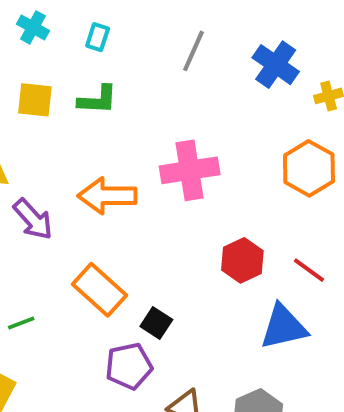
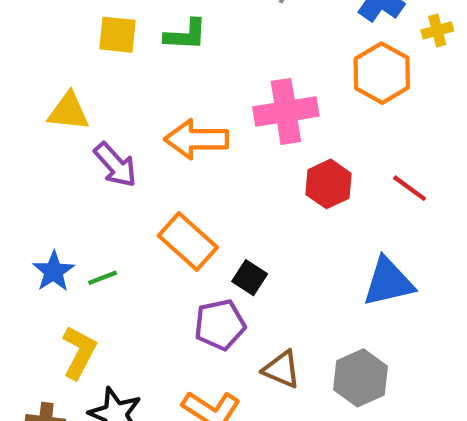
orange hexagon: (309, 168) -> (382, 73), moved
red hexagon: (242, 260) -> (329, 184), moved
red line: (309, 270) -> (410, 188), moved

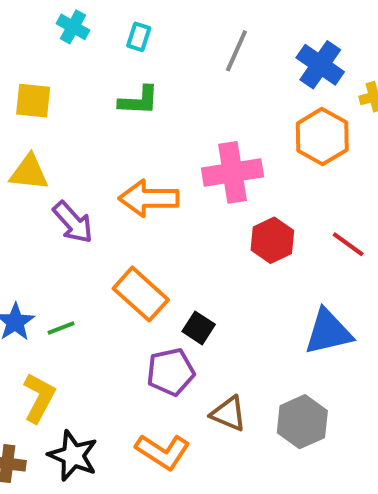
yellow square: (118, 35) -> (33, 101), moved

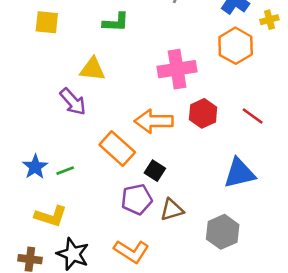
yellow triangle: (29, 172) -> (92, 69), moved
orange arrow: (149, 198) -> (154, 121), moved
yellow L-shape: (39, 398) -> (51, 216), turned 80
brown triangle: (229, 414) -> (172, 210), moved, turned -40

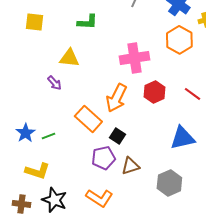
purple arrow: (73, 102) -> (54, 83), size x0.7
orange arrow: (154, 121) -> (116, 98), turned -64

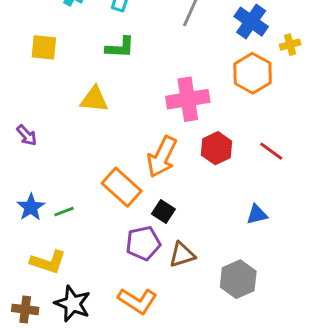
purple arrow: (54, 83) -> (27, 135), moved
blue triangle: (182, 138) -> (257, 214), size x0.6

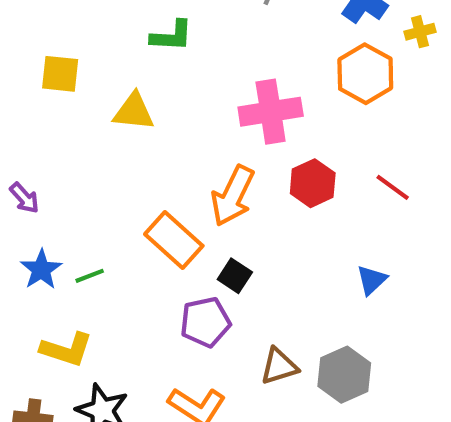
yellow square: (44, 47) -> (60, 74), moved
purple arrow: (27, 135) -> (24, 198), moved
blue triangle: (257, 214) -> (372, 280), turned -30
brown triangle: (182, 255) -> (279, 366), moved

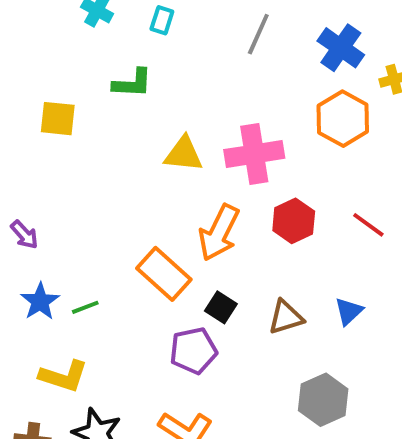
green L-shape: (172, 36) -> (132, 83), moved
yellow triangle: (134, 112) -> (184, 154), moved
brown triangle: (279, 366) -> (286, 317), moved

